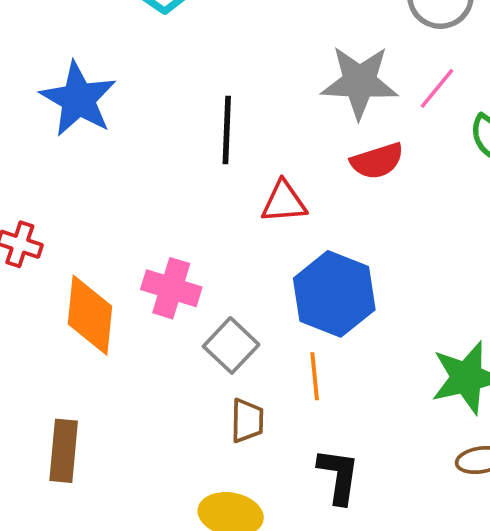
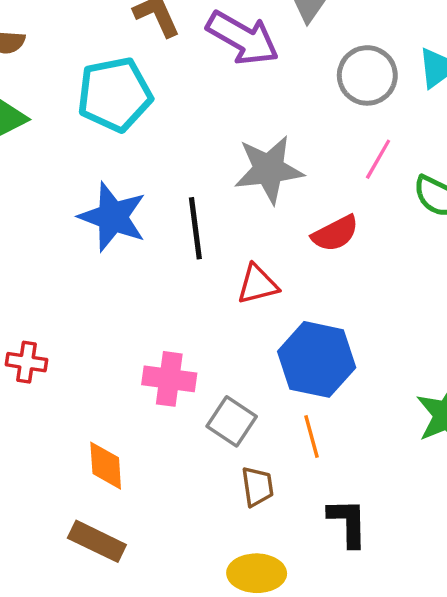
gray star: (359, 82) -> (269, 169), moved
blue star: (78, 99) -> (113, 217), moved
orange diamond: (90, 315) -> (106, 466), moved, size x0.7
brown rectangle: (64, 451) -> (97, 541), turned -60

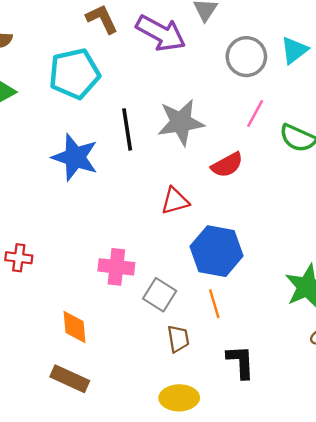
black line: (195, 228) -> (127, 129), moved

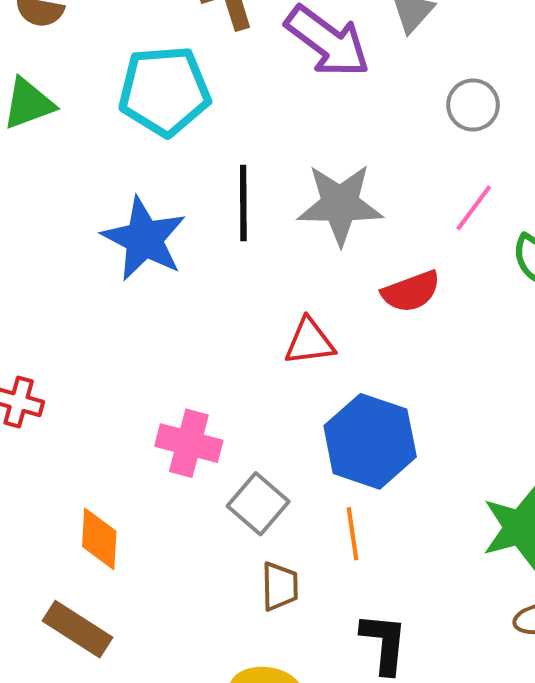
gray circle: (246, 57) -> (473, 105), size x0.7

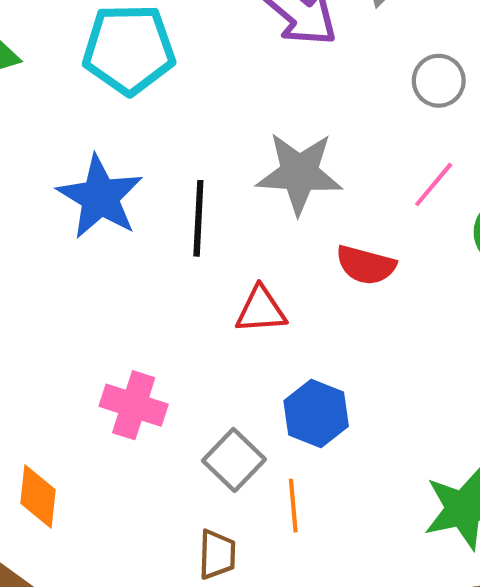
black line: (243, 203) -> (198, 218), moved
red semicircle: (411, 292) -> (366, 265), turned 32
blue hexagon: (370, 441) -> (316, 414), size x0.7
gray square: (258, 504) -> (234, 460), moved

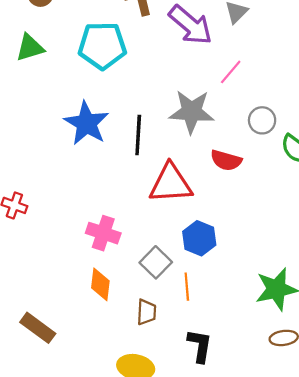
gray circle: (439, 81) -> (262, 120), moved
pink line: (434, 184) -> (231, 72), moved
red triangle: (261, 310) -> (171, 183), size x1.6
orange diamond: (38, 496) -> (100, 284), moved

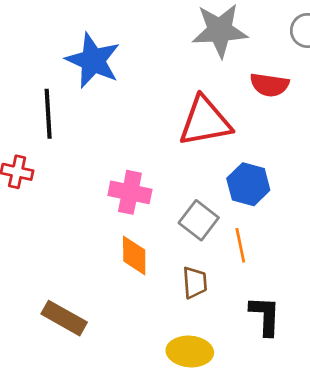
black line: (138, 135) -> (48, 114), moved

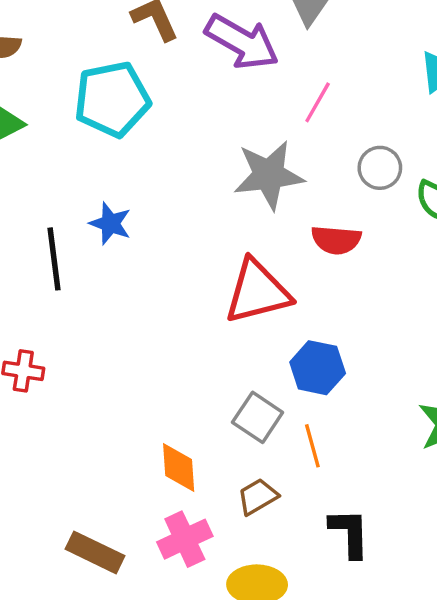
blue star: (93, 60) -> (110, 223), size x0.6
black line: (48, 114) -> (54, 259), moved
pink cross: (130, 192) -> (185, 539), moved, turned -33
brown trapezoid: (195, 282) -> (258, 497), turned -112

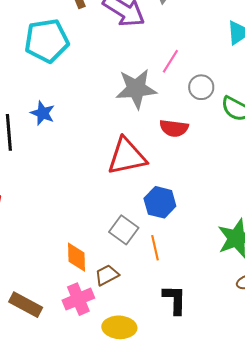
pink line: (318, 102) -> (170, 61), moved
brown trapezoid: (258, 497) -> (107, 275), moved

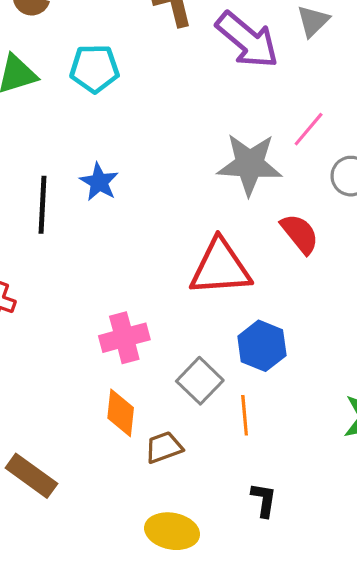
cyan pentagon: (47, 41) -> (94, 69), moved, size x0.7
red semicircle: (174, 128) -> (300, 234), turned -144
pink cross: (78, 299) -> (124, 338), moved
black L-shape: (175, 300) -> (264, 500), size x0.7

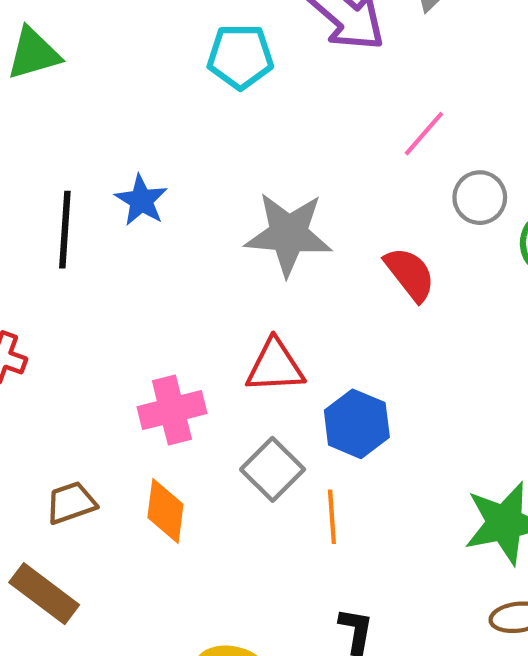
cyan pentagon: (94, 69) -> (240, 57), moved
gray star: (250, 164) -> (289, 234), moved
red triangle: (220, 267) -> (275, 366), moved, size x0.7
brown trapezoid: (164, 447) -> (71, 503), moved

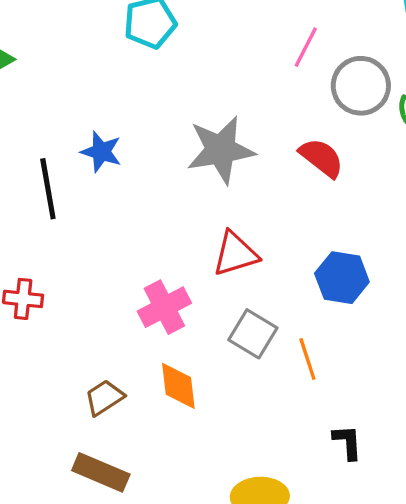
gray circle: (480, 198) -> (361, 86), size x1.4
blue hexagon: (357, 424) -> (342, 278), moved

